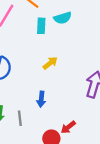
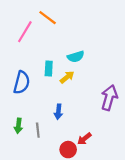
cyan semicircle: (63, 18) -> (76, 57), moved
cyan rectangle: (41, 26) -> (49, 68), moved

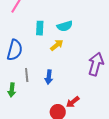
cyan rectangle: (49, 68) -> (40, 28), moved
gray line: (38, 130) -> (27, 75), moved

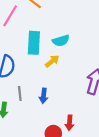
cyan rectangle: (40, 28) -> (34, 43), size x1.5
red arrow: (73, 102) -> (70, 123), turned -48

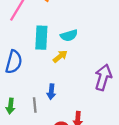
gray line: (20, 94) -> (35, 105), moved

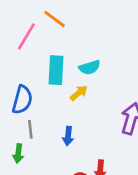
gray line: (35, 105) -> (30, 129), moved

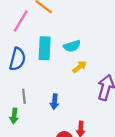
yellow arrow: (79, 93) -> (80, 67), moved
blue semicircle: (22, 100) -> (17, 59), moved

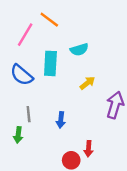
cyan semicircle: (72, 46) -> (79, 50), moved
blue semicircle: (17, 59) -> (22, 75), turned 115

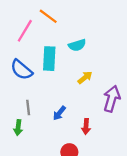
blue arrow: (61, 120) -> (59, 113), turned 32
red arrow: (88, 149) -> (86, 127), moved

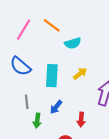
orange line: (48, 16) -> (52, 25), moved
cyan rectangle: (49, 59) -> (52, 76), moved
green arrow: (18, 128) -> (37, 121), moved

